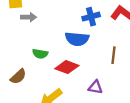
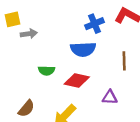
brown semicircle: (18, 77) -> (26, 109), moved

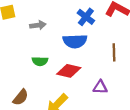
blue cross: (95, 24) -> (86, 17), turned -30
gray arrow: (29, 34) -> (38, 25), moved

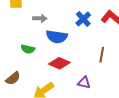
blue semicircle: (75, 41) -> (57, 37), moved
green semicircle: (40, 61) -> (28, 49), moved

